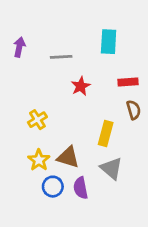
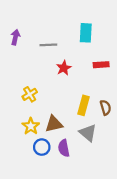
brown semicircle: (134, 110) -> (105, 108), moved
brown triangle: (68, 157) -> (54, 124), turned -30

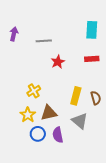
cyan rectangle: (86, 33) -> (92, 30), moved
yellow cross: (30, 94) -> (34, 91), moved

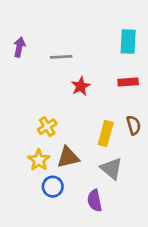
brown semicircle: (96, 98) -> (134, 125), moved
purple semicircle: (58, 135) -> (95, 201), moved

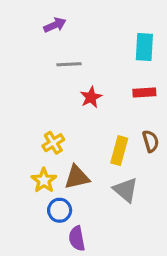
purple arrow: (19, 47) -> (55, 25), moved, turned 54
purple semicircle: (95, 201) -> (77, 239), moved

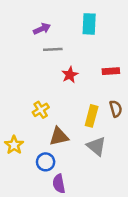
purple arrow: (55, 25) -> (42, 29), moved
cyan rectangle: (144, 47) -> (89, 24), moved
yellow star: (44, 180) -> (14, 145), moved

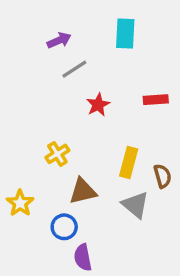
gray line: (53, 49) -> (74, 69), turned -30
brown semicircle: (116, 109) -> (163, 176), moved

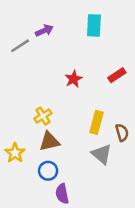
gray line: (74, 69) -> (20, 46), moved
red rectangle: (156, 100) -> (117, 75), turned -30
brown triangle: (83, 191) -> (49, 141), moved

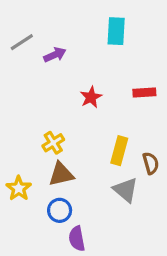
purple arrow: (44, 31) -> (55, 55), moved
gray line: (20, 46) -> (22, 42), moved
red rectangle: (117, 75) -> (144, 92), turned 30

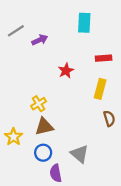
red rectangle: (144, 92) -> (104, 58), moved
yellow rectangle: (119, 151) -> (100, 89), moved
gray triangle: (126, 190) -> (80, 154), moved

